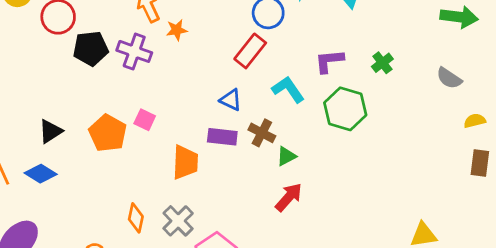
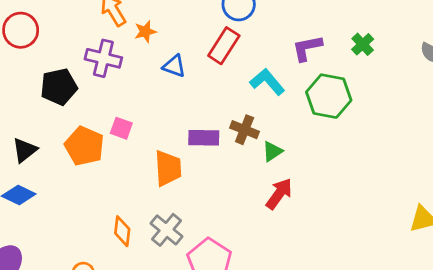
black pentagon: (91, 48) -> (59, 87), moved
blue triangle: (231, 100) -> (174, 66), moved

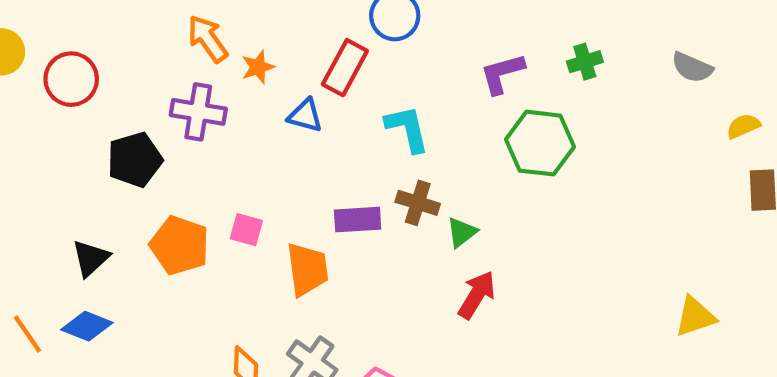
green cross: (363, 44) -> (585, 62), turned 30
red rectangle: (224, 46) -> (345, 68), moved
cyan L-shape: (267, 82) -> (407, 129), moved, turned 32
pink square: (121, 128) -> (246, 230), moved

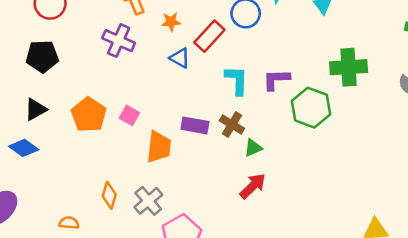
green cross: (585, 62) -> (349, 67), size x1.8
orange star: (258, 67) -> (171, 22), moved
purple L-shape: (502, 74) -> (276, 79), moved
black pentagon: (135, 160) -> (42, 56), moved

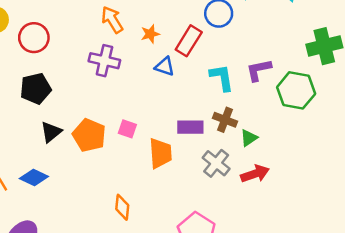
black triangle: (36, 109) -> (51, 132), moved
red arrow: (253, 186) -> (255, 174), turned 36
gray cross: (148, 201) -> (216, 163), moved

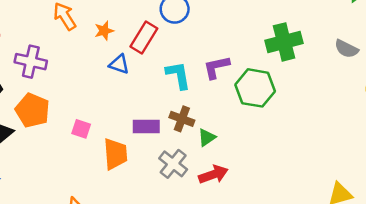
purple cross: (104, 61) -> (31, 62), moved
orange pentagon: (89, 135) -> (32, 110), moved

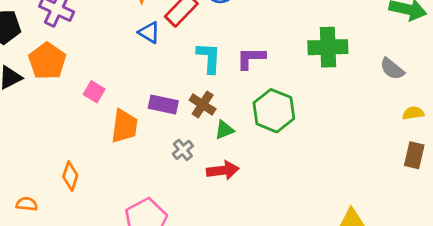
green hexagon: (255, 88) -> (274, 111), moved
gray cross: (173, 164) -> (183, 150), size x0.7

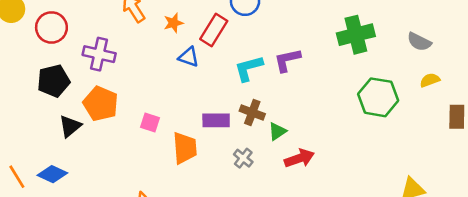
cyan L-shape: (209, 58) -> (249, 68), turned -96
green hexagon: (274, 111) -> (378, 97), moved
yellow semicircle: (413, 113) -> (430, 80), moved
red arrow: (223, 170) -> (299, 158), moved

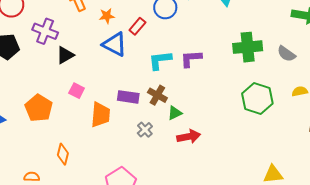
red rectangle: (214, 30) -> (137, 26), size x0.7
gray semicircle: (419, 42) -> (286, 54), moved
blue triangle: (189, 57) -> (115, 44), size x1.5
orange pentagon: (101, 104) -> (39, 108), moved
black triangle: (70, 126) -> (65, 55), moved

